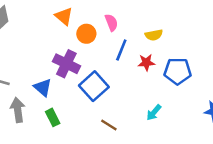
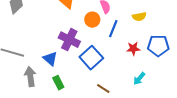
orange circle: (86, 34) -> (92, 20), moved
red star: (146, 62) -> (133, 49), moved

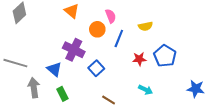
blue pentagon: (158, 46) -> (165, 56), turned 30
blue square: (91, 58) -> (96, 68), size x0.7
cyan arrow: (139, 79) -> (145, 90), turned -104

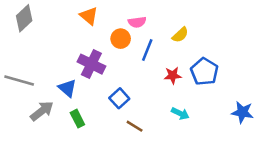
pink semicircle: (111, 16) -> (137, 22), turned 104
yellow semicircle: (145, 26) -> (180, 35), turned -32
blue square: (96, 68) -> (119, 98), moved
gray arrow: (34, 88) -> (42, 111), turned 60

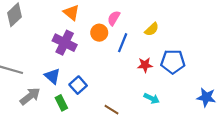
pink semicircle: (137, 22) -> (114, 18), turned 128
purple cross: (91, 64) -> (65, 43), moved
blue pentagon: (204, 72) -> (173, 62), turned -30
blue square: (119, 98) -> (78, 85), moved

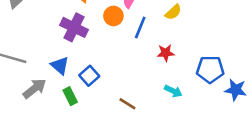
blue pentagon: (173, 62) -> (210, 69), moved

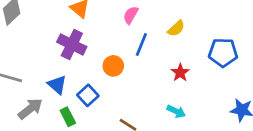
orange circle: (113, 16) -> (113, 66), moved
red star: (166, 53) -> (180, 73), moved, turned -30
blue pentagon: (210, 69) -> (223, 53), moved

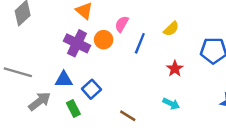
pink semicircle: (131, 15) -> (122, 24), moved
orange circle: (113, 66) -> (104, 40), moved
blue triangle: (57, 85) -> (64, 80), turned -42

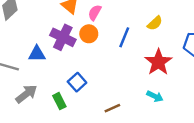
pink semicircle: (122, 24) -> (95, 13), moved
red star: (175, 69) -> (158, 62), size x1.6
blue triangle: (64, 80) -> (37, 54), moved
brown line: (128, 116) -> (112, 108), turned -56

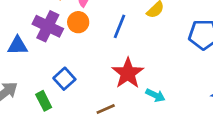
red star: (158, 62) -> (128, 73), moved

